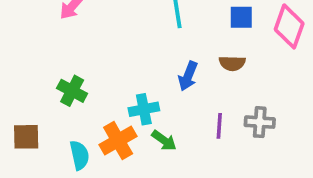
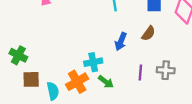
brown semicircle: (232, 63) -> (148, 33), turned -56
green cross: (72, 91) -> (18, 55), moved
brown square: (26, 137) -> (31, 79), moved

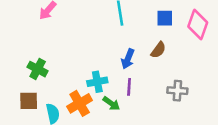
green cross: (18, 55) -> (38, 69), moved
purple line: (140, 73) -> (129, 87), moved

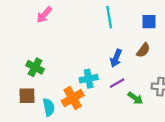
purple line: (129, 87) -> (117, 83), turned 56
green arrow: (111, 103) -> (135, 98), moved

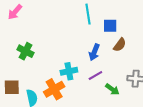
pink arrow: (44, 15) -> (15, 12), moved
blue square: (149, 22) -> (110, 26), moved
green cross: (35, 67) -> (26, 51), moved

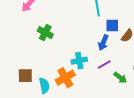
blue square: (110, 26) -> (112, 26), moved
green cross: (26, 51) -> (45, 33), moved

